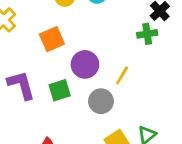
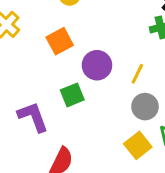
purple L-shape: (21, 85) -> (33, 117), moved
gray circle: (101, 101) -> (145, 107), moved

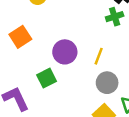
orange square: (60, 41) -> (20, 37), moved

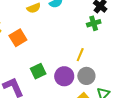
purple circle: (65, 52) -> (64, 76), moved

